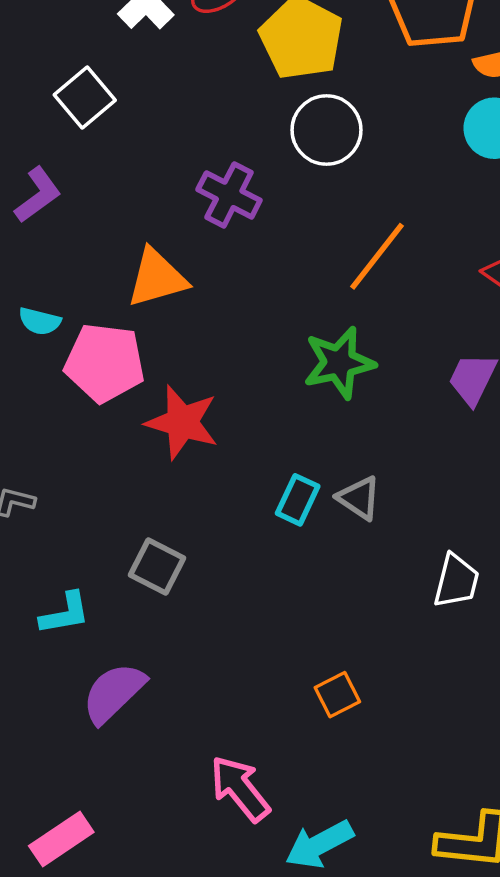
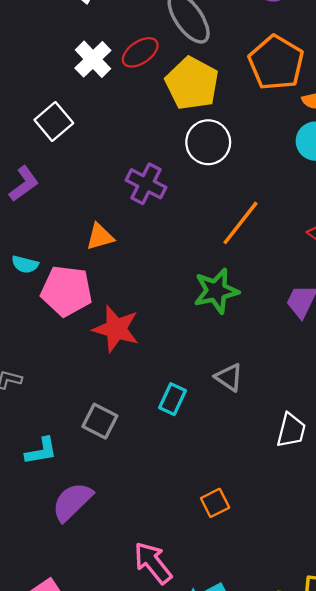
orange triangle: (157, 278) -> (100, 237), size x0.7
cyan rectangle: (298, 500) -> (172, 399), moved

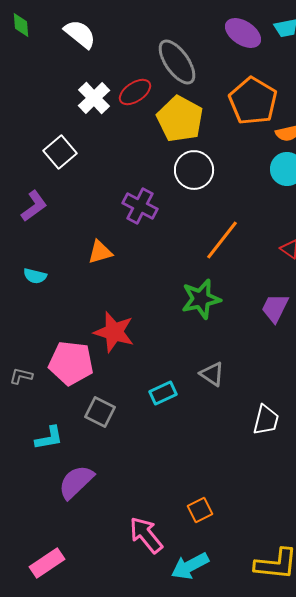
pink pentagon: (66, 291) -> (71, 363), moved
cyan rectangle: (172, 399) -> (163, 393), turned 40
orange square: (215, 503) -> (200, 510), moved

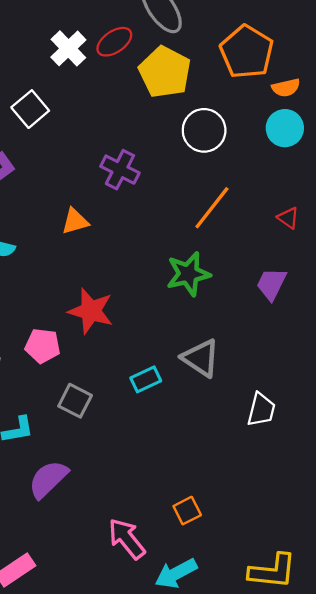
white circle: (194, 170) -> (204, 130), moved
pink pentagon: (71, 363) -> (43, 346), size x0.7
gray triangle: (212, 374) -> (201, 358), size x1.4

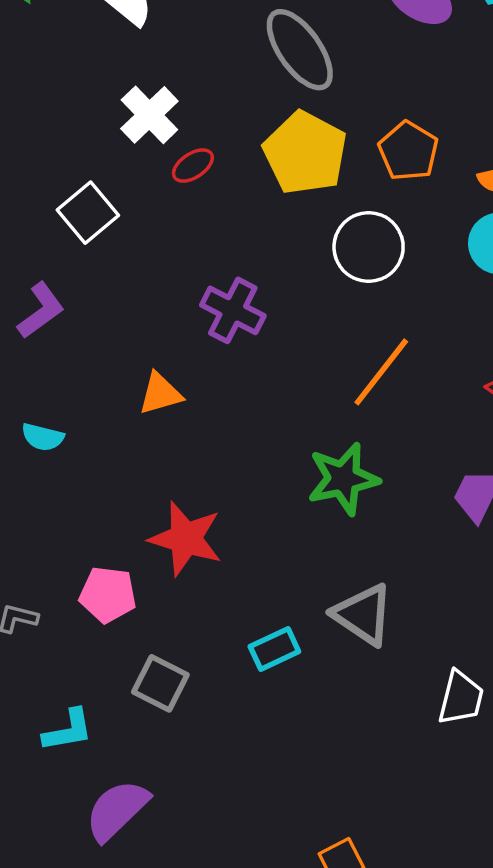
red ellipse: (114, 42) -> (193, 166), moved, size x0.7
orange pentagon: (247, 52) -> (408, 151), moved, size x0.7

